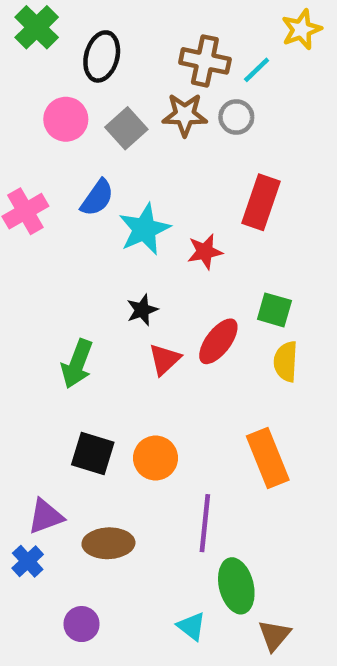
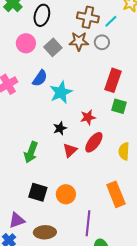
red star: (205, 252) -> (88, 117), moved
green square: (274, 310) -> (119, 106), moved

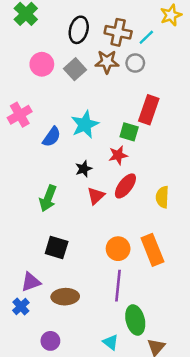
black ellipse: (42, 15) -> (79, 30), moved
blue semicircle: (40, 78) -> (52, 137), moved
green square: (119, 106) -> (129, 132), moved
orange circle: (66, 194) -> (118, 249), moved

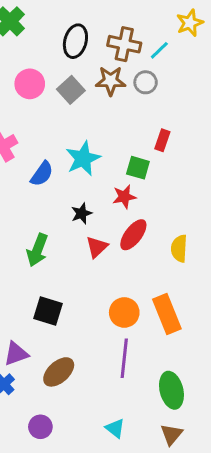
red rectangle: (149, 110) -> (162, 140), size x0.6
brown ellipse: (65, 297) -> (59, 372), turned -40
green ellipse: (135, 320) -> (171, 390), moved

